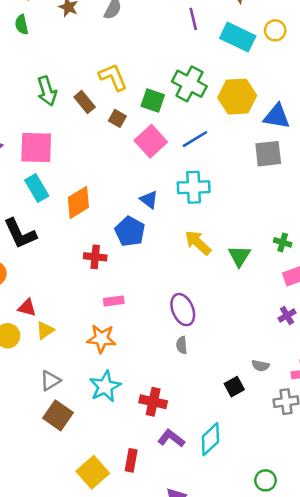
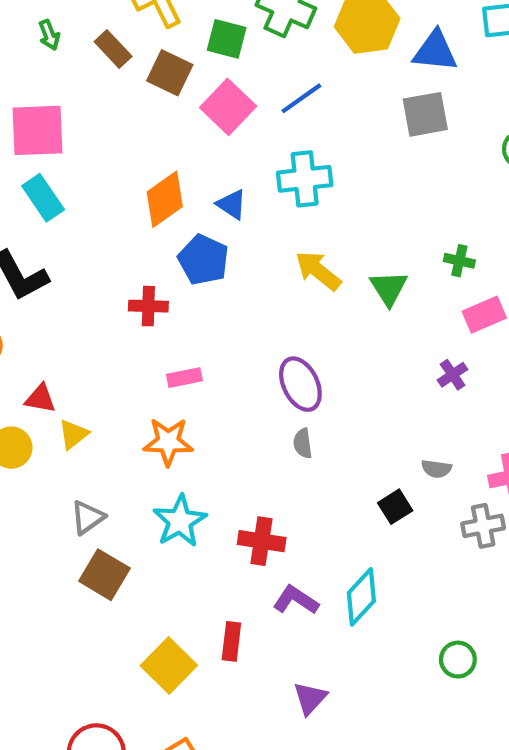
green arrow: (47, 91) -> (49, 35), size x0.6
brown square: (117, 118) -> (170, 73), size x1.5
orange diamond: (78, 202) -> (165, 199), moved
purple cross: (287, 315) -> (453, 375), moved

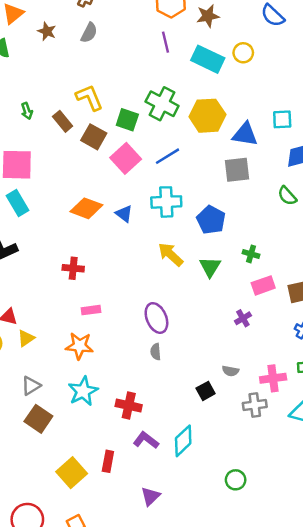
orange diamond: (165, 199) -> (86, 208), turned 52
blue pentagon: (203, 260) -> (211, 220), moved

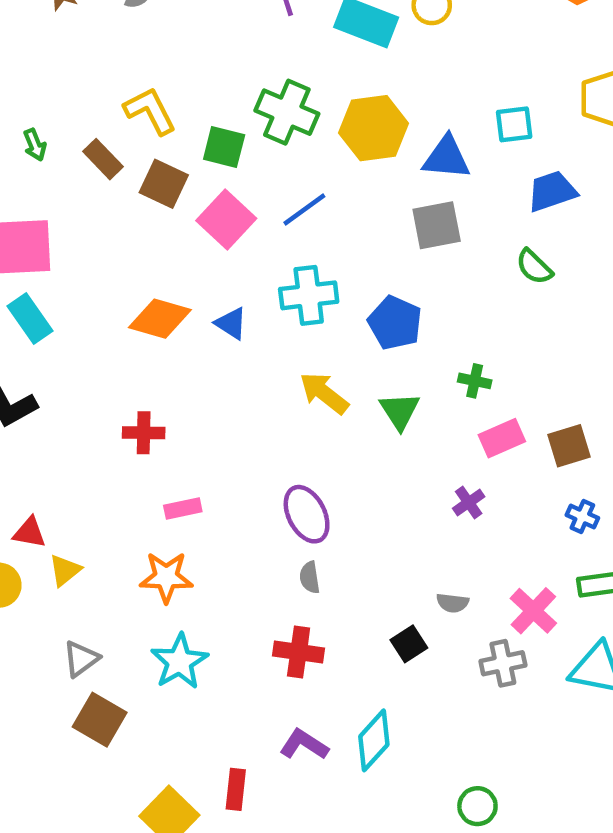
pink cross: (273, 378) -> (533, 611), turned -35
red cross: (129, 406) -> (299, 652), moved

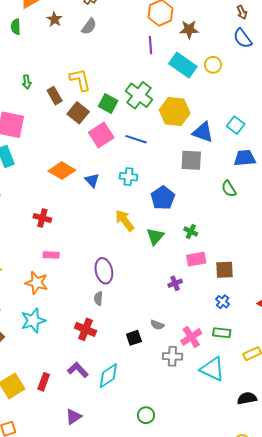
cyan square: (514, 124) -> (236, 125), turned 30
blue line: (304, 210) -> (136, 139), turned 40
cyan cross: (309, 295) -> (129, 177), size x0.7

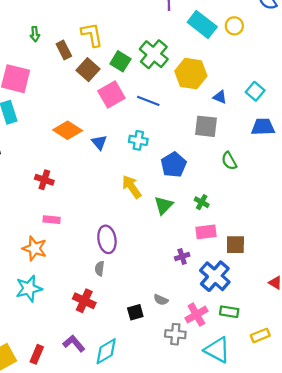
blue triangle: (203, 132) -> (220, 97), size x0.6
green semicircle: (229, 189) -> (229, 161), moved
blue cross: (223, 302) -> (215, 276), moved, size x2.0

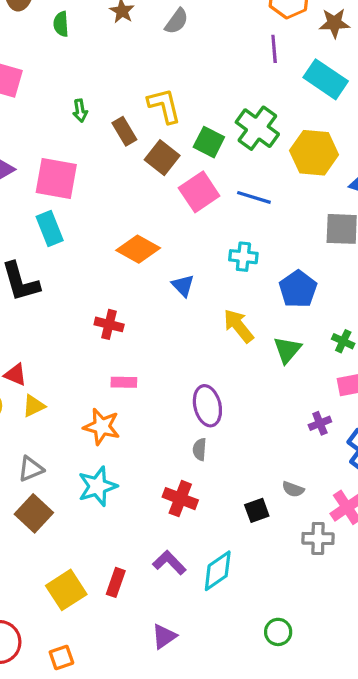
blue triangle: (99, 142) -> (183, 286), moved

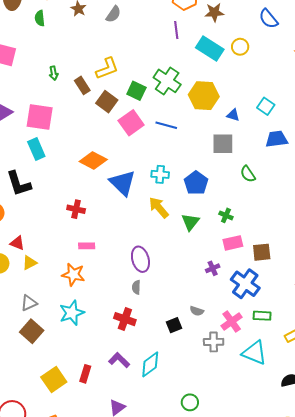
yellow L-shape: (164, 106) -> (107, 68), turned 85
cyan cross: (243, 257) -> (160, 174), moved
blue triangle: (183, 286) -> (123, 183), size x1.8

